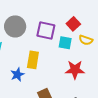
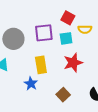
red star: (75, 70) -> (73, 63), moved

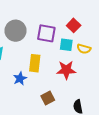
yellow semicircle: (85, 29) -> (84, 49), moved

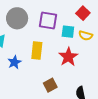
red square: (74, 25) -> (83, 13), moved
red star: (66, 70) -> (68, 57), turned -30
blue star: (20, 79) -> (14, 62), moved

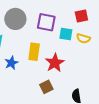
red square: (83, 13) -> (81, 16), turned 32
red star: (68, 57) -> (55, 63), moved

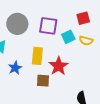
cyan square: (66, 34) -> (68, 37), turned -32
brown square: (46, 87) -> (43, 81), moved, turned 32

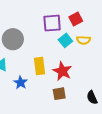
purple square: (48, 26) -> (52, 23), moved
brown square: (43, 81) -> (59, 94), moved

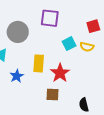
red square: (76, 19) -> (93, 26), moved
purple square: (52, 23) -> (50, 18), moved

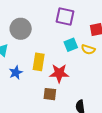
purple square: (50, 18) -> (65, 16), moved
red star: (60, 73) -> (59, 73), turned 30

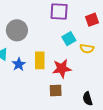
yellow semicircle: (88, 49) -> (87, 49), moved
blue star: (16, 73) -> (19, 64), moved

